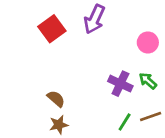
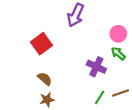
red square: (52, 29) -> (41, 44), moved
green arrow: (148, 81) -> (118, 54), moved

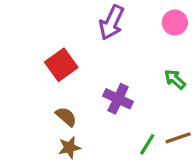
pink circle: (118, 34) -> (175, 23), moved
purple cross: (96, 67) -> (118, 99), moved

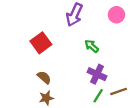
green arrow: (175, 79) -> (92, 46), moved
purple cross: (118, 99) -> (97, 74), moved

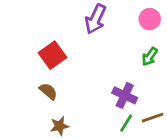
green arrow: (92, 46) -> (150, 57), moved, turned -96
brown semicircle: (44, 77) -> (48, 91), moved

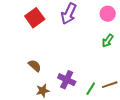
red square: (52, 55) -> (35, 18), moved
purple cross: (125, 95) -> (67, 80), moved

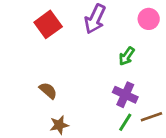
green arrow: (108, 41) -> (127, 56), moved
purple cross: (67, 80) -> (125, 95), moved

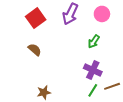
pink circle: (149, 19) -> (102, 14), moved
brown semicircle: (48, 91) -> (35, 50), moved

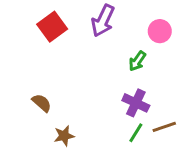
pink circle: (102, 14) -> (160, 31), moved
brown semicircle: (35, 50) -> (42, 103), moved

